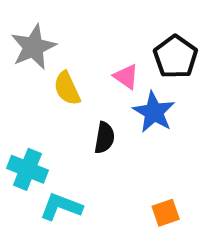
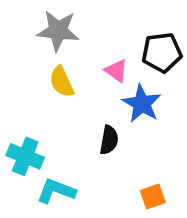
gray star: (33, 47) -> (58, 31), moved, turned 30
black pentagon: (175, 57) -> (162, 53), turned 30
black semicircle: (104, 138) -> (109, 140), moved

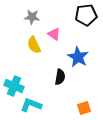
gray star: (58, 31) -> (32, 17), size x0.7
black pentagon: (162, 53) -> (86, 15), moved
pink triangle: (116, 71) -> (54, 34), moved

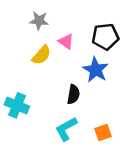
black pentagon: (86, 15) -> (105, 37), moved
yellow semicircle: (34, 45) -> (41, 55), turned -114
cyan L-shape: (31, 105) -> (66, 129), moved, turned -50

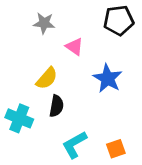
black pentagon: (105, 37) -> (119, 20), moved
yellow semicircle: (41, 55) -> (47, 78), moved
black semicircle: (73, 94) -> (57, 106), moved

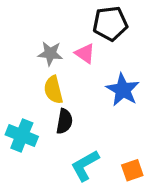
black pentagon: (119, 20) -> (110, 23), moved
gray star: (44, 23) -> (50, 53), moved
yellow semicircle: (47, 78) -> (53, 90), turned 125

